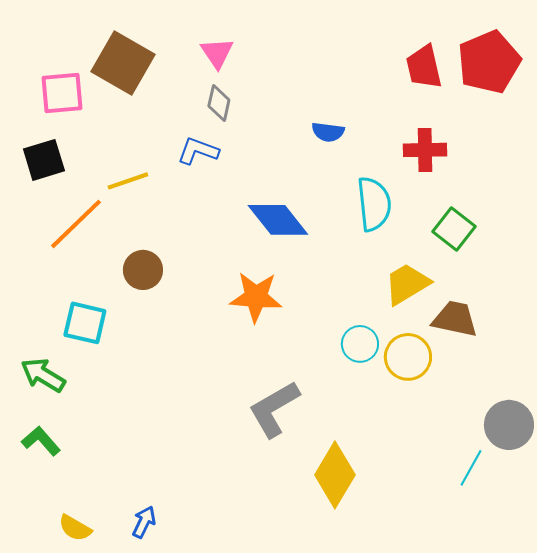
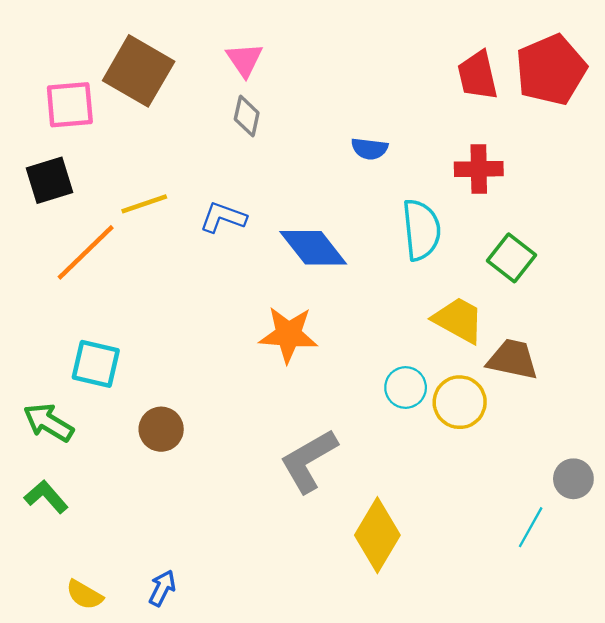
blue L-shape: (198, 151) -> (223, 217), moved
brown circle: (143, 270) -> (161, 429), moved
yellow trapezoid: (407, 284) -> (459, 320), turned 60
gray circle: (509, 425) -> (573, 479), size x0.7

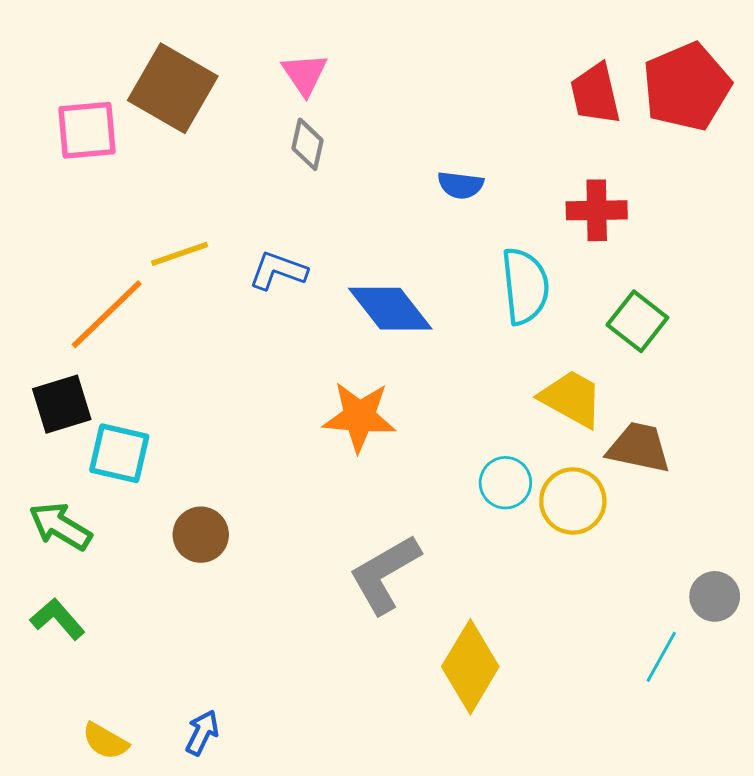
black square: (50, 180) -> (62, 404), moved

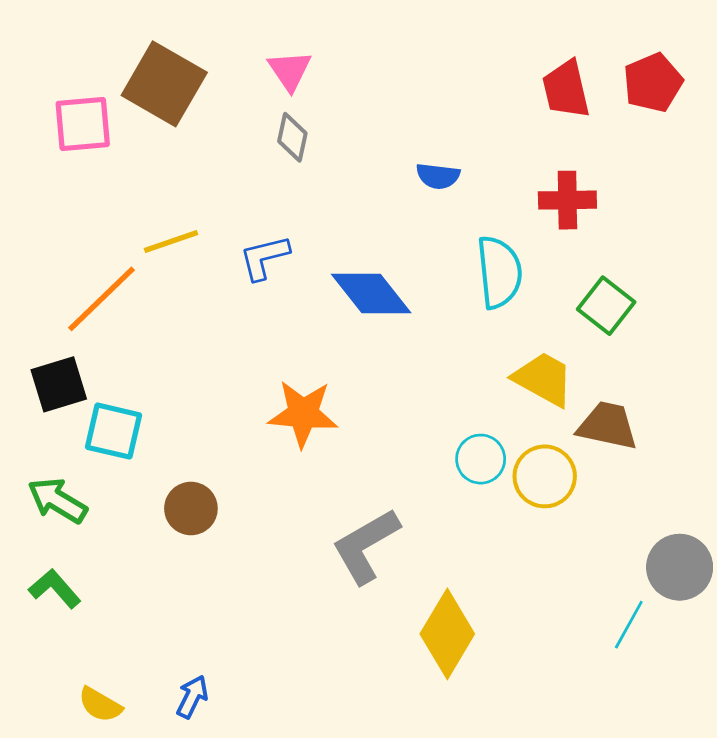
red pentagon: (687, 87) -> (653, 83), size x0.7
blue L-shape: (278, 271) -> (264, 257), turned -34
orange star: (359, 417) -> (303, 414), moved
gray circle: (715, 596) -> (680, 567), size x1.4

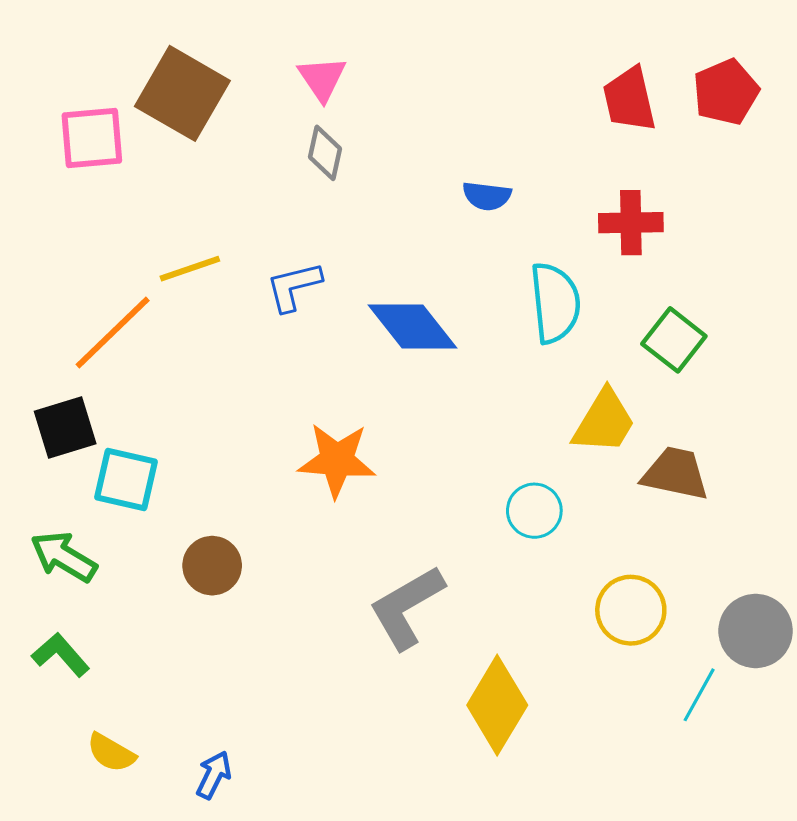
yellow trapezoid: (543, 379) -> (604, 422), turned 92
yellow circle: (545, 476) -> (631, 610), moved
yellow semicircle: (100, 705) -> (111, 753), moved

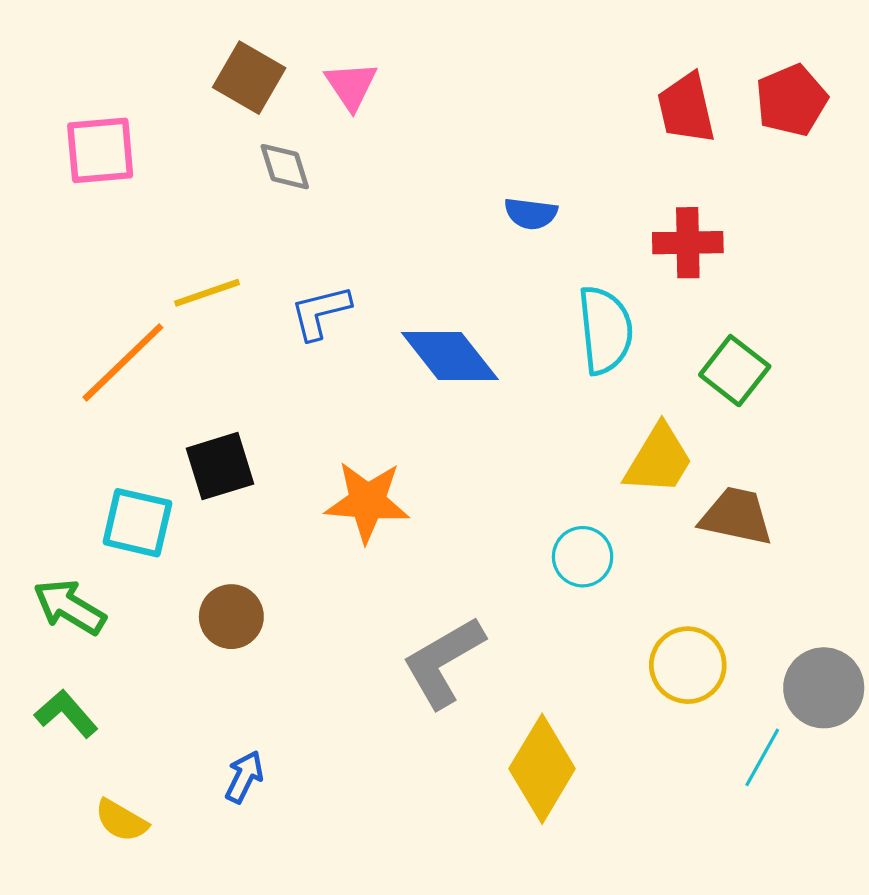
brown square: (182, 93) -> (249, 78), moved, size x0.7
gray diamond: (325, 153) -> (285, 167), moved, turned -30
black square: (65, 428) -> (220, 466), moved
blue arrow: (214, 775) -> (244, 777), moved

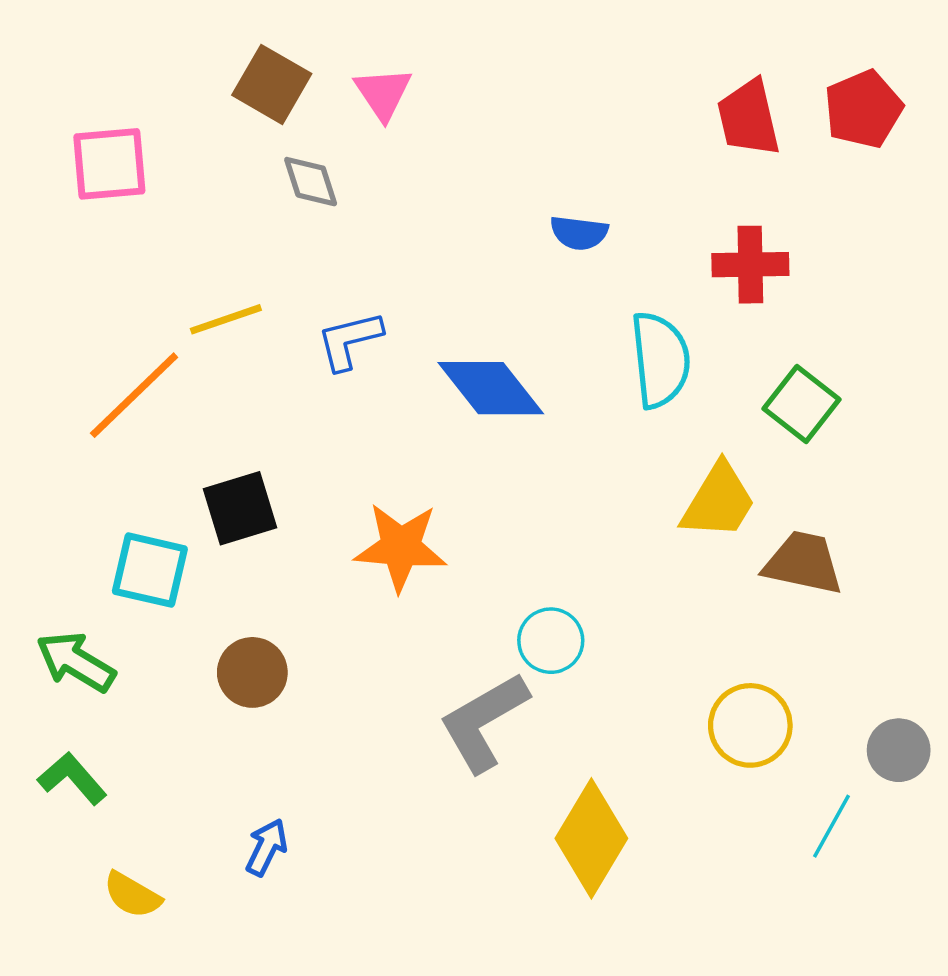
cyan circle: (583, 557) -> (551, 641), moved
gray circle: (824, 688) -> (899, 750), size x0.7

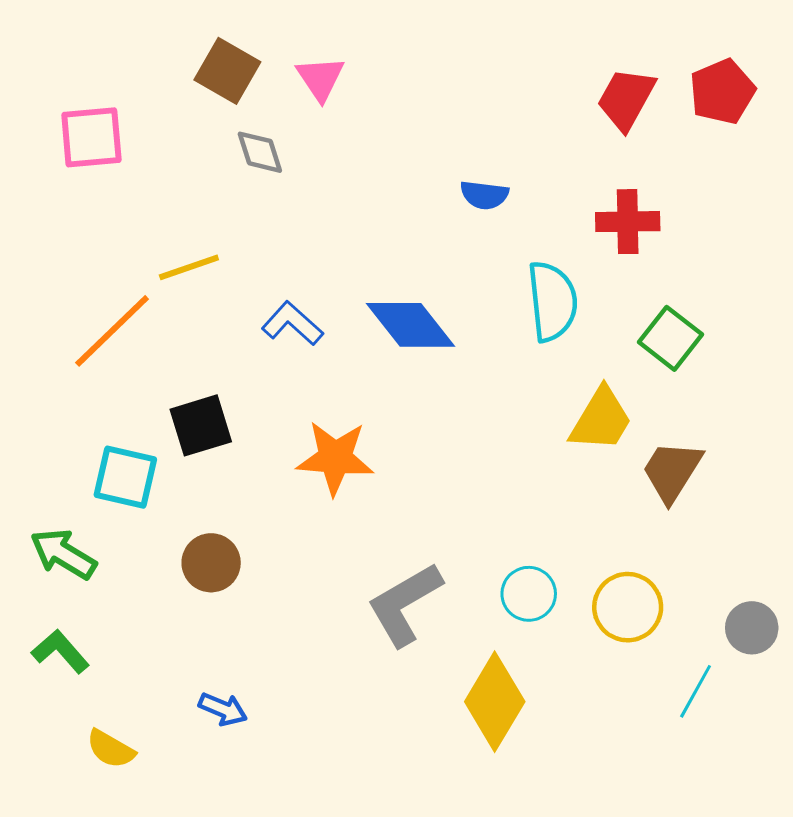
red trapezoid: (749, 118) -> (626, 99), turned 42
blue L-shape: (349, 340) -> (292, 324), moved, turned 56
brown trapezoid: (803, 563) -> (672, 471), turned -70
cyan circle: (551, 641) -> (529, 594), moved
blue arrow: (266, 847) -> (223, 709), turned 87

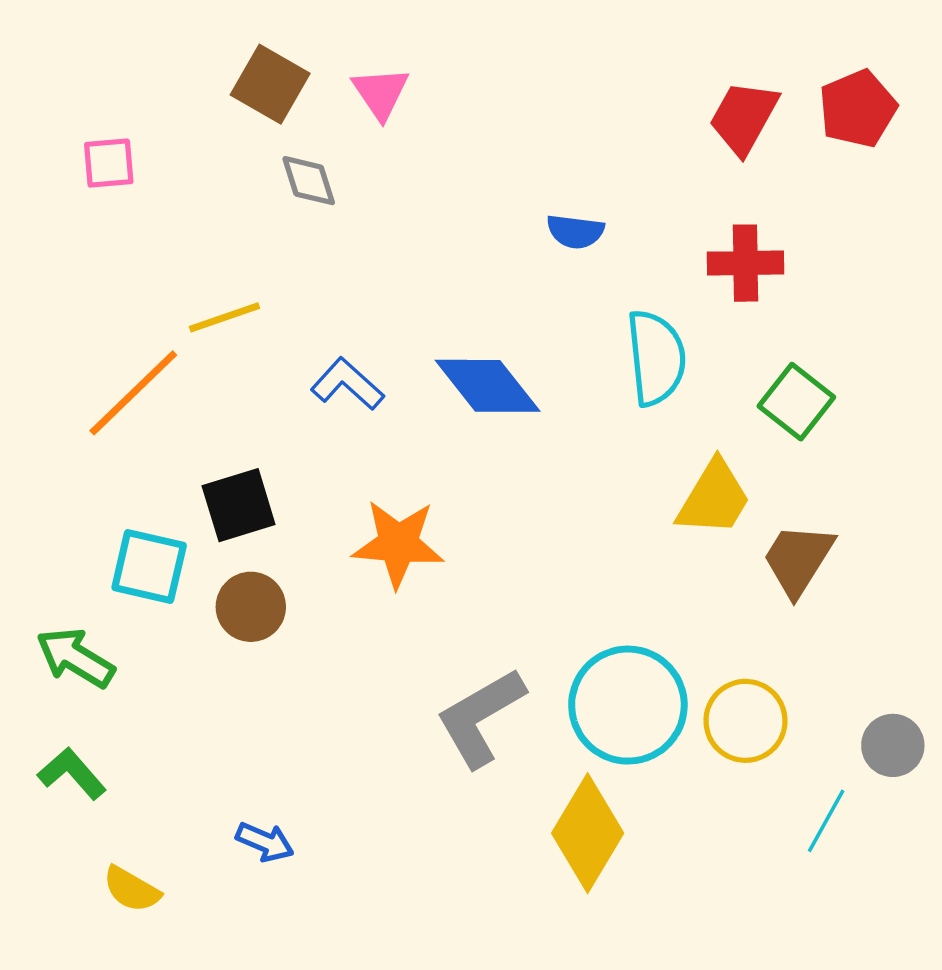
pink square: (91, 137) -> (109, 163), size x0.7
brown circle: (211, 563) -> (251, 607), moved
cyan circle: (529, 594) -> (628, 705), size x1.8

